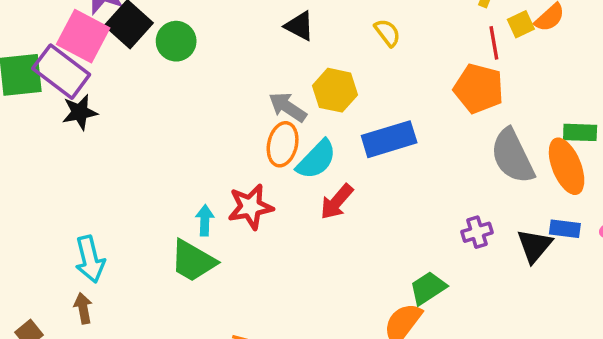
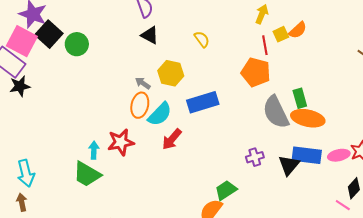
gray arrow: (288, 107) -> (143, 83), size x0.7
green rectangle: (580, 132) -> (300, 98), moved, turned 72
orange ellipse: (567, 166) -> (308, 118), turned -56
blue rectangle: (565, 229) -> (307, 155), size x1.6

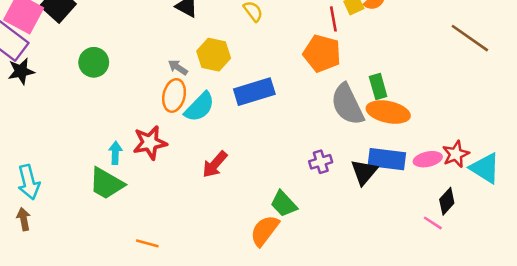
green circle: (77, 44) -> (94, 62), moved
red arrow: (172, 139) -> (215, 164), moved
green trapezoid: (226, 190) -> (284, 204), turned -100

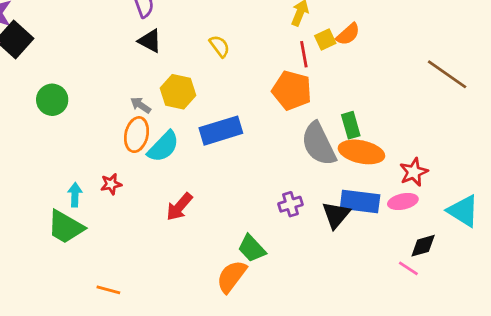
red star: (150, 143) -> (111, 184), size x0.6
red star: (456, 154) -> (414, 172), moved
black diamond: (447, 201) -> (423, 246), turned 32

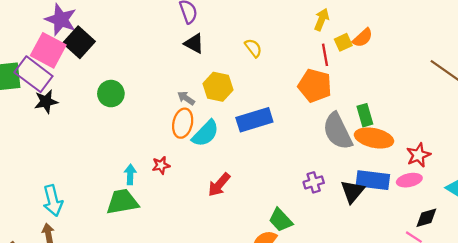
green trapezoid: (66, 227) -> (122, 202), turned 140

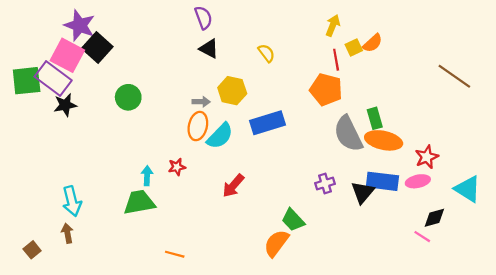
gray arrow: (186, 98) -> (201, 102), turned 147

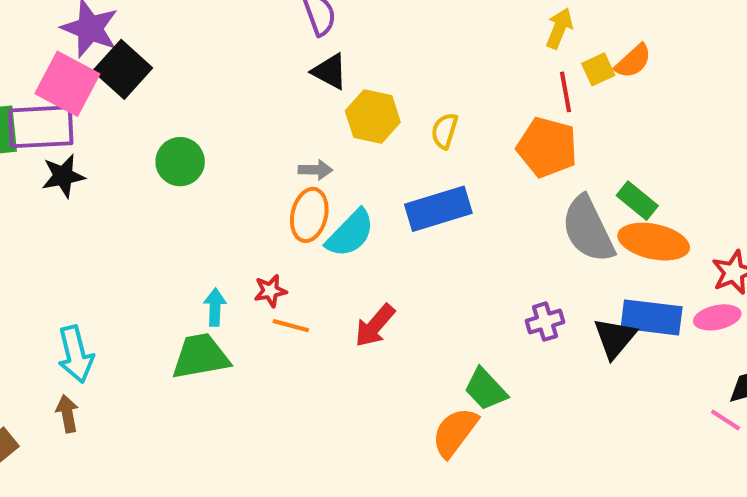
yellow semicircle: (266, 53) -> (445, 131), moved, turned -126
purple rectangle: (53, 78) -> (41, 127), turned -40
yellow hexagon: (232, 91) -> (373, 117), moved
green rectangle: (375, 118) -> (637, 201), turned -35
orange line: (175, 254) -> (291, 326), moved

